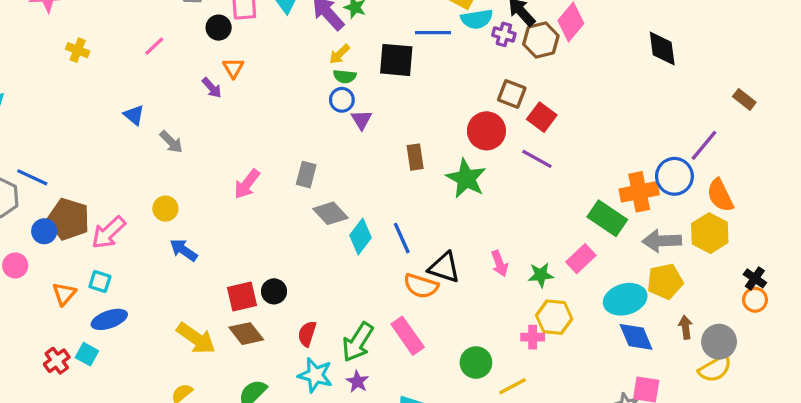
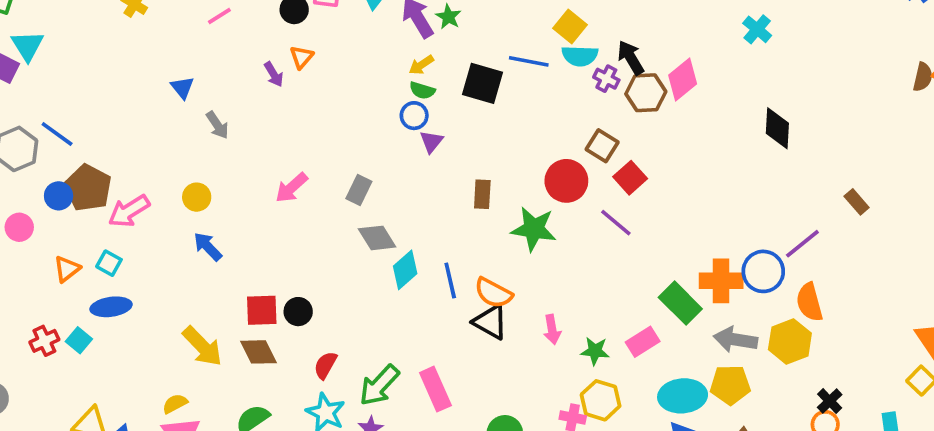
green star: (466, 178) -> (534, 229), turned -30
orange semicircle: (421, 286) -> (493, 293), moved

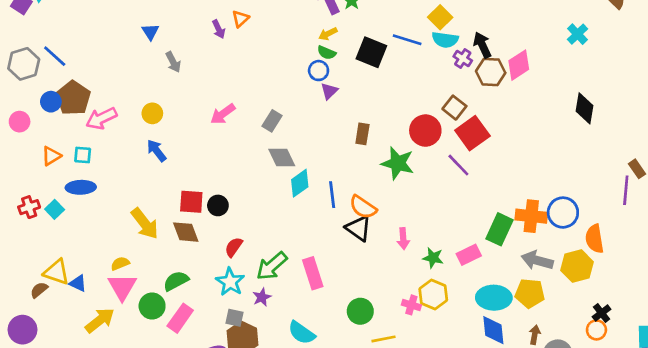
red square: (630, 178) -> (472, 133), size x1.4
purple line: (802, 244) -> (626, 190), moved, turned -52
cyan square: (109, 263) -> (83, 155), turned -30
green rectangle: (680, 303) -> (499, 229), turned 64

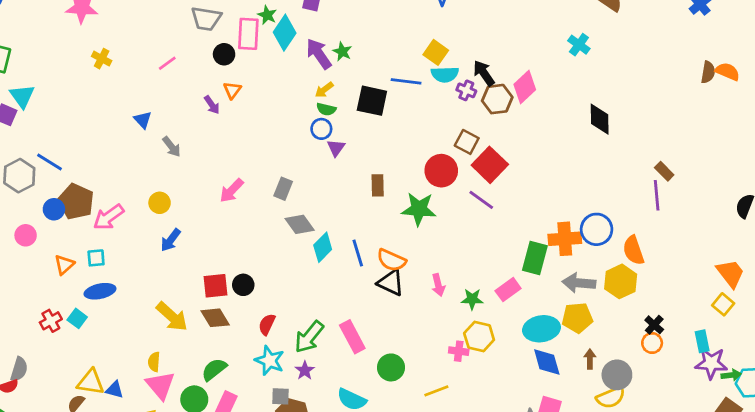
blue arrow: (157, 151) -> (171, 240), turned -95
yellow semicircle: (120, 263) -> (154, 362), turned -54
green circle: (360, 311) -> (391, 367), moved

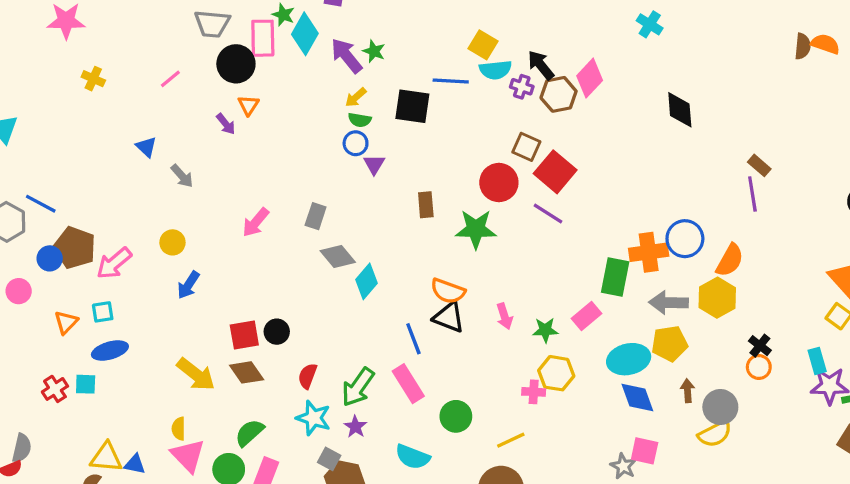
black circle: (224, 54) -> (236, 64), size x1.5
orange semicircle: (633, 250) -> (730, 260), turned -128
blue line: (358, 253) -> (413, 339), moved
cyan square: (77, 318) -> (86, 384), turned -30
gray square: (281, 396) -> (329, 459), turned 30

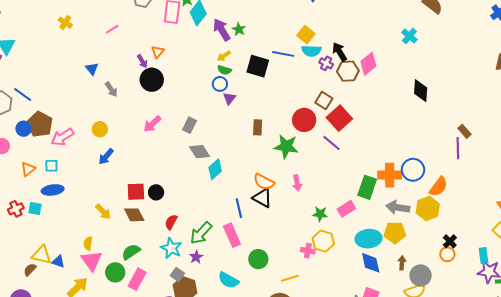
black circle: (236, 64) -> (152, 80), moved
pink arrow: (505, 316) -> (297, 183), moved
yellow arrow: (196, 374) -> (103, 212), size x0.7

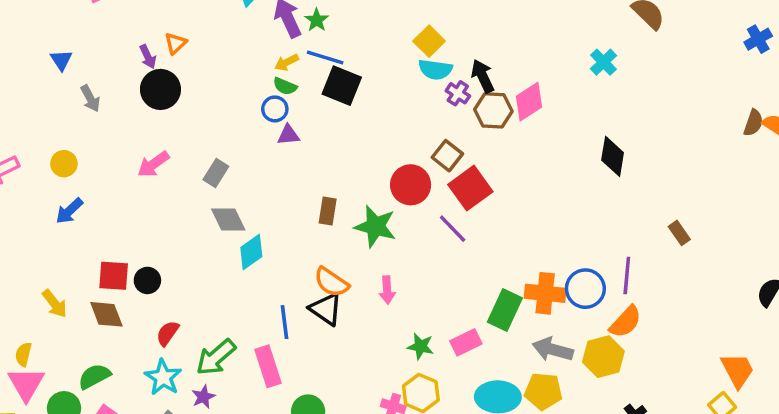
blue line: (283, 54) -> (325, 57), moved
purple triangle: (229, 98) -> (288, 135), turned 40
brown rectangle: (258, 127) -> (328, 211), moved
purple line: (458, 148) -> (627, 276), moved

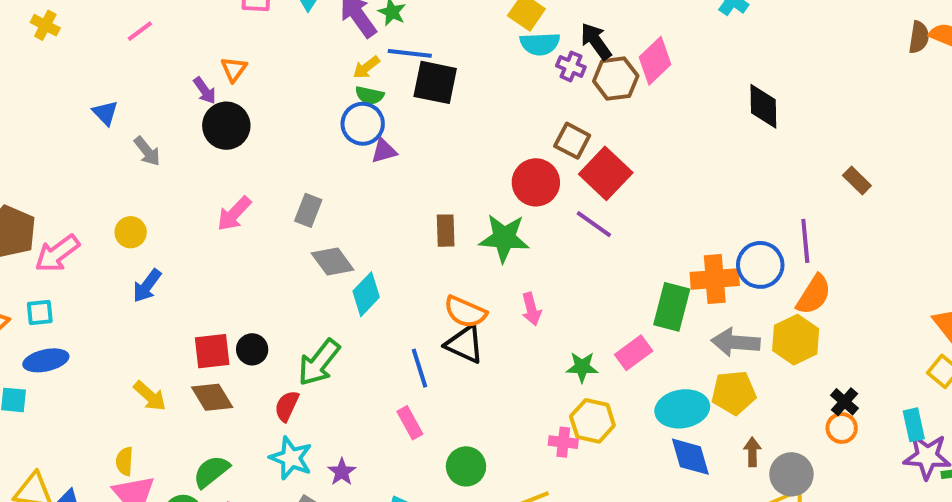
blue circle: (275, 109) -> (363, 124), size x1.4
green arrow: (216, 357) -> (319, 362), moved
pink rectangle: (268, 366) -> (410, 423), size x0.7

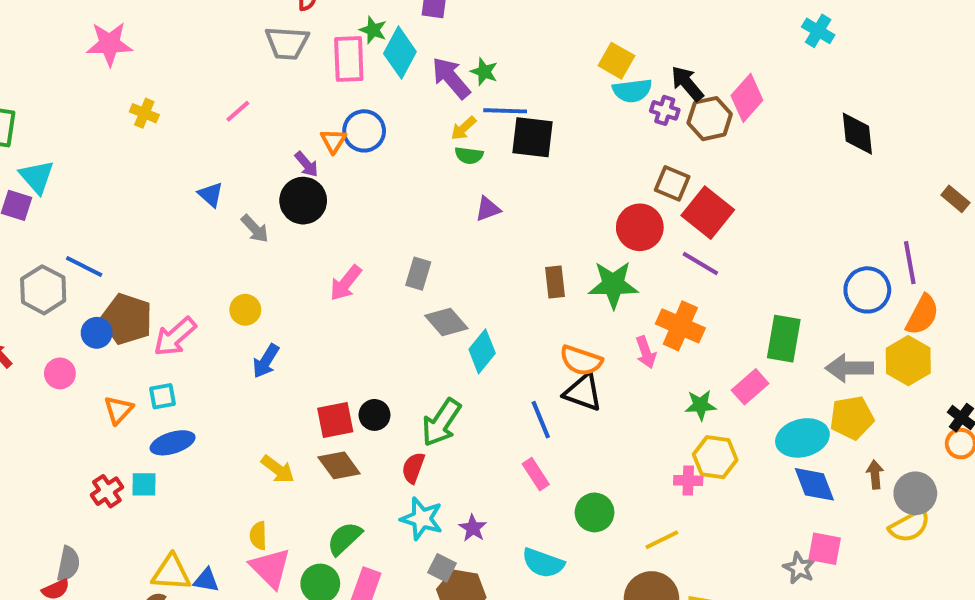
blue circle: (363, 124) -> (364, 131), moved
black circle: (226, 126) -> (303, 201), moved
orange cross: (715, 279) -> (680, 326), moved, turned 33

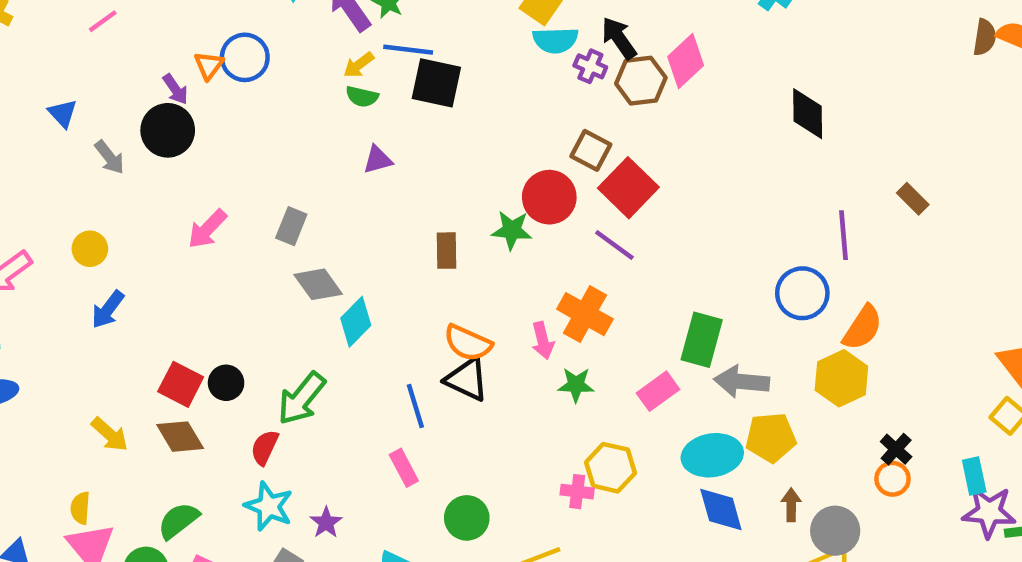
purple line: (910, 263) -> (844, 235), moved
green star: (613, 285) -> (512, 230), moved, size x0.7
gray arrow: (849, 368) -> (742, 382), moved
green star: (700, 405) -> (576, 385), moved
red square: (335, 420) -> (181, 384), turned 33

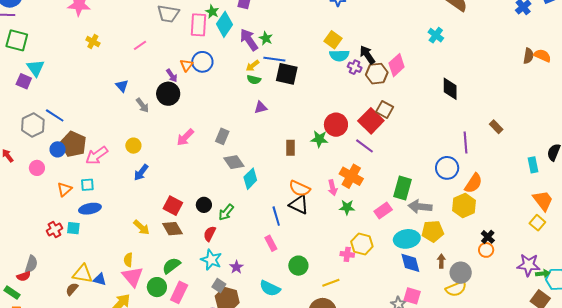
brown square: (591, 150) -> (385, 109), moved
black circle: (226, 383) -> (204, 205), moved
green arrow: (302, 398) -> (226, 212), size x0.7
cyan rectangle: (974, 476) -> (533, 165), moved

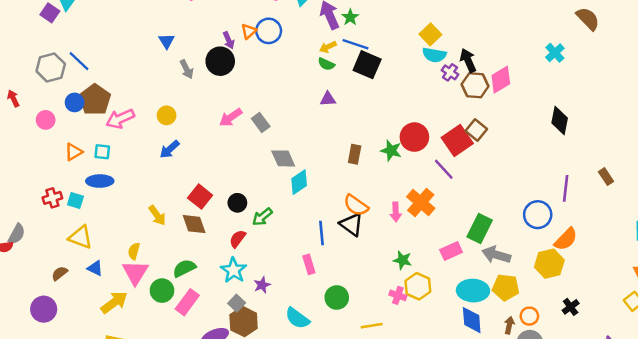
gray rectangle: (222, 136) -> (261, 122), moved, turned -70
green star: (347, 207) -> (402, 260), moved
orange circle: (486, 250) -> (529, 316), moved
yellow triangle: (83, 274) -> (80, 237), moved

